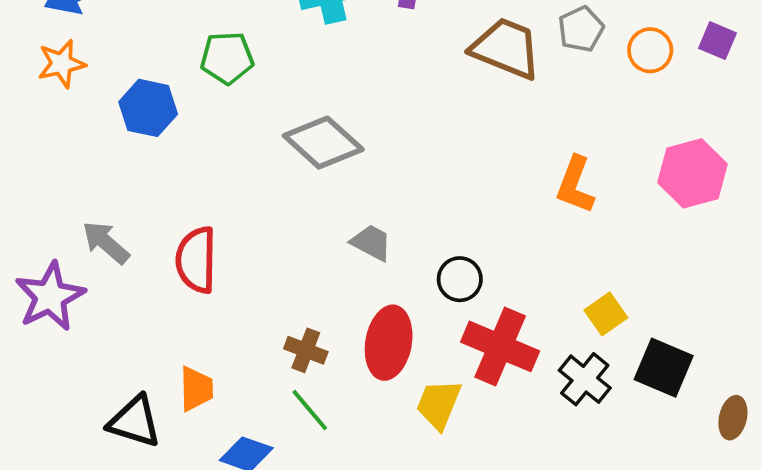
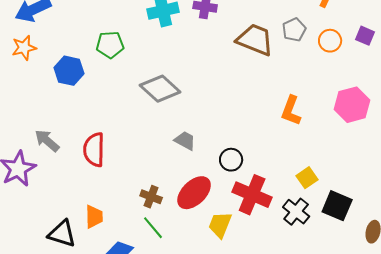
red ellipse: (389, 343) -> (194, 193), turned 36

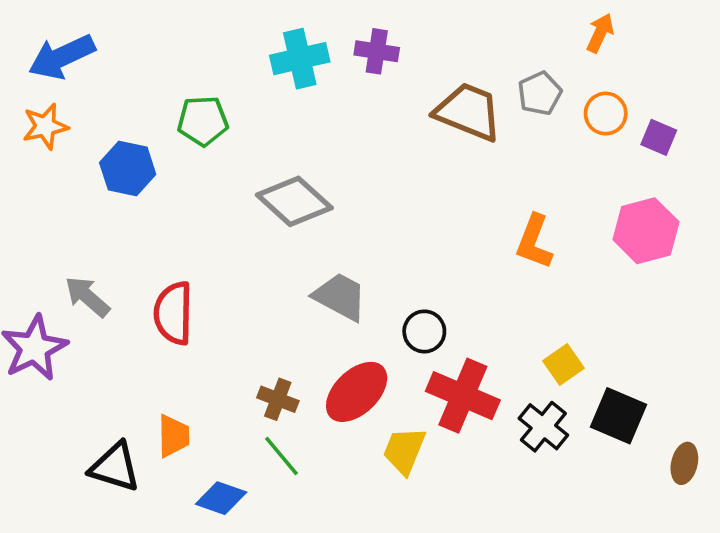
purple square: (365, 36) -> (659, 137), moved
gray trapezoid: (185, 141) -> (340, 297), size x1.4

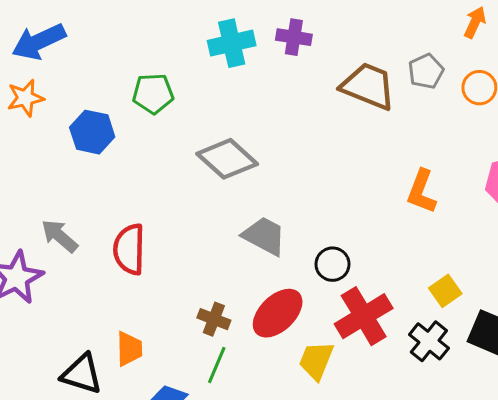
red cross: (463, 396) -> (364, 316), turned 36
green line: (281, 456) -> (217, 365), turned 63

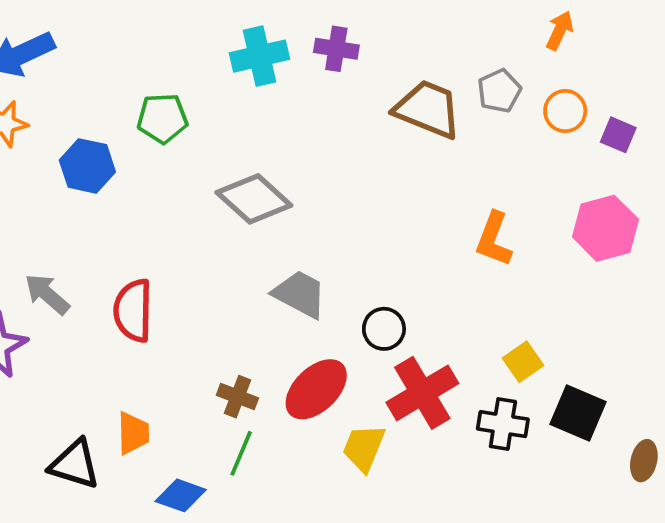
black cross: (429, 341) -> (503, 424), turned -30

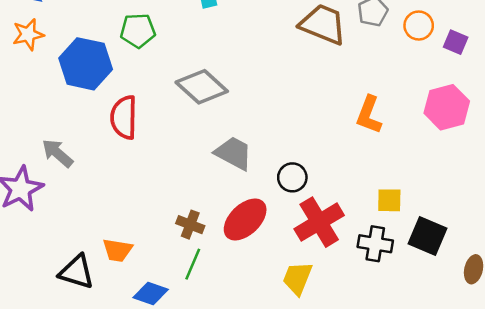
blue hexagon: (87, 166) -> (86, 64), size x1.4
red semicircle: (133, 311) -> (124, 117), moved
yellow square: (523, 362) -> (389, 200), turned 36
orange trapezoid: (133, 433) -> (117, 250), turned 100
yellow trapezoid: (364, 448) -> (297, 278), moved

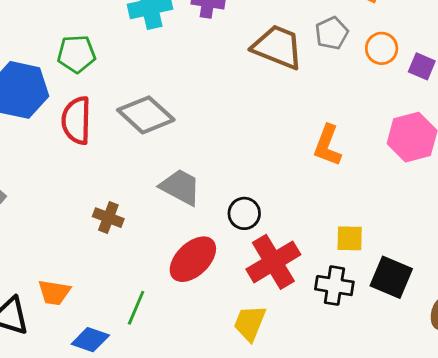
red semicircle: (124, 117) -> (76, 120), moved
brown cross: (190, 225) -> (108, 218), moved

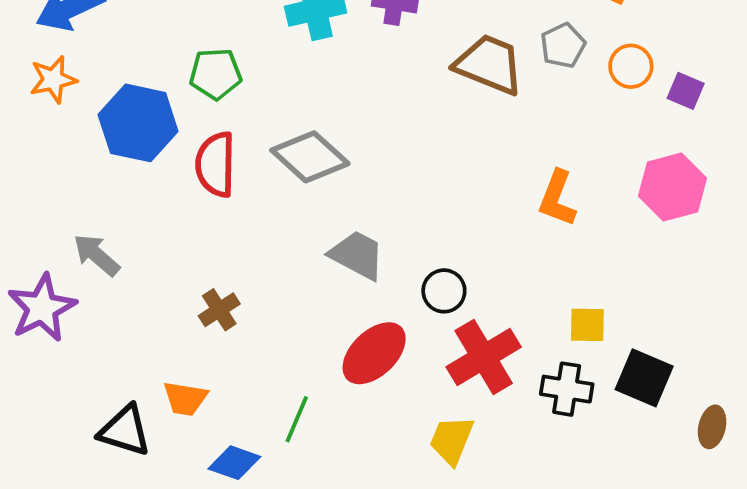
brown cross: (108, 218) -> (219, 310), moved, turned 36

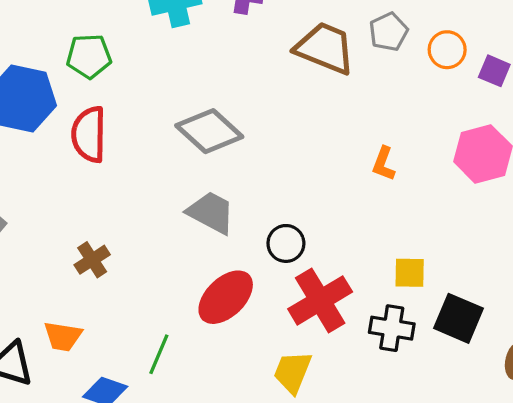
gray diamond: (310, 157) -> (209, 131), moved
orange L-shape: (557, 198) -> (384, 164), size x0.7

